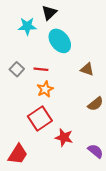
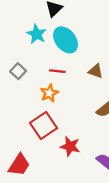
cyan star: (27, 26) -> (37, 34), moved, turned 30
red line: (41, 69) -> (57, 71), moved

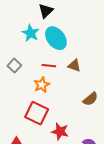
brown triangle: (96, 71) -> (74, 66), moved
red square: (44, 126) -> (37, 113), turned -30

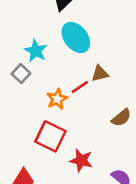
cyan star: (31, 33) -> (36, 51), moved
red line: (49, 66) -> (80, 87), moved, turned -40
brown triangle: (74, 66) -> (100, 74), turned -32

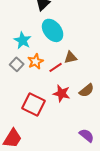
gray square: (21, 74) -> (17, 64), moved
orange star: (57, 99) -> (36, 61), moved
red star: (81, 160) -> (62, 93), moved

